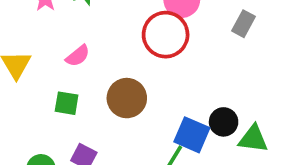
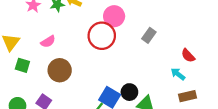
brown circle: (127, 98) -> (60, 70), moved
green square: (67, 103) -> (22, 65), moved

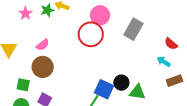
gray rectangle: (149, 35) -> (133, 29), size x1.5
green square: (22, 65) -> (23, 85), moved
brown circle: (60, 70) -> (43, 67), moved

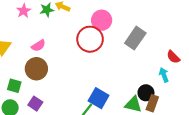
cyan arrow: (164, 62) -> (164, 75), turned 32
brown rectangle: (174, 81) -> (152, 103), moved, turned -56
black circle: (121, 83) -> (146, 93), moved

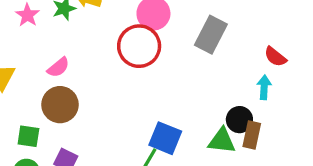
cyan arrow: (164, 75) -> (264, 87), turned 32

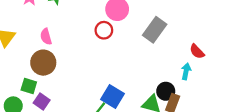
red circle: (139, 46) -> (104, 30), size x0.6
pink semicircle: (58, 67) -> (46, 37), turned 105
green square: (28, 136) -> (29, 86), moved

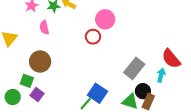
gray rectangle: (155, 30) -> (134, 68), moved
pink semicircle: (46, 37) -> (44, 28), moved
red semicircle: (197, 51) -> (171, 59), size x1.5

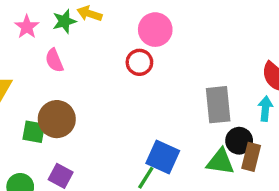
gray rectangle: (134, 68) -> (218, 105), turned -35
green square: (27, 81) -> (34, 132), moved

